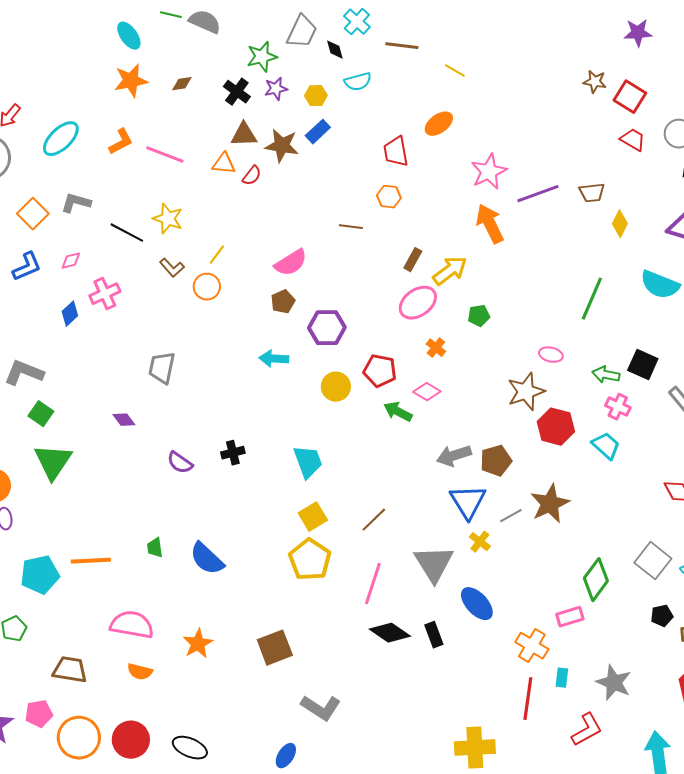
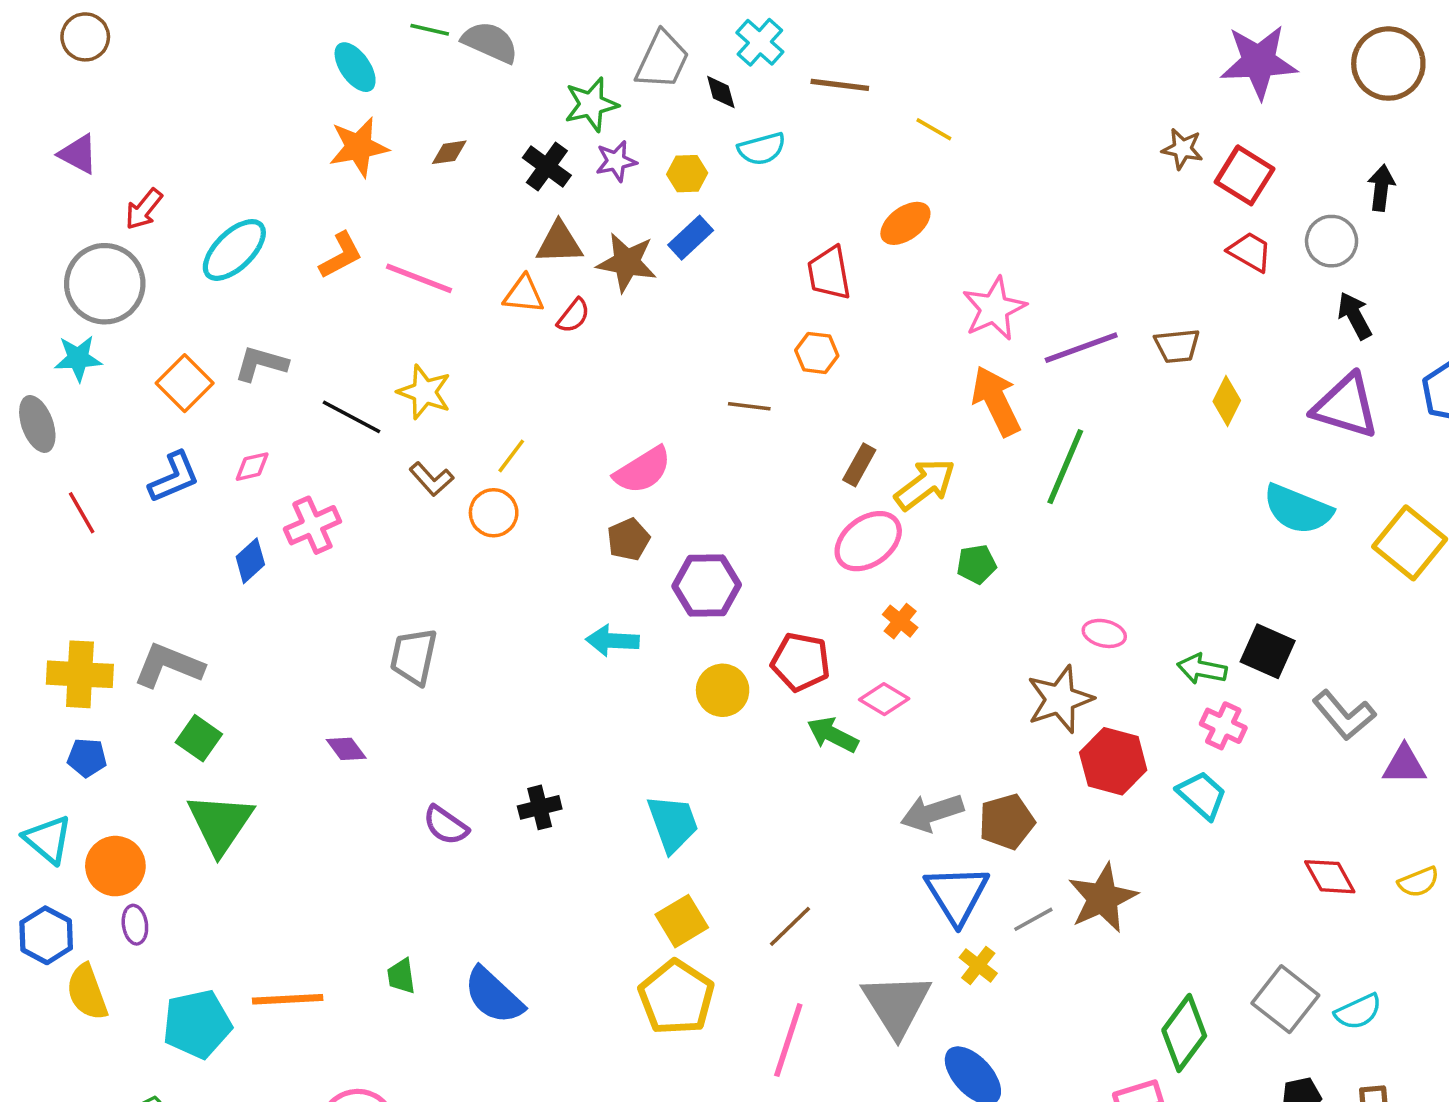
purple star: (638, 33) -> (1259, 62), size x1.5
green line: (592, 299) -> (1065, 467), moved

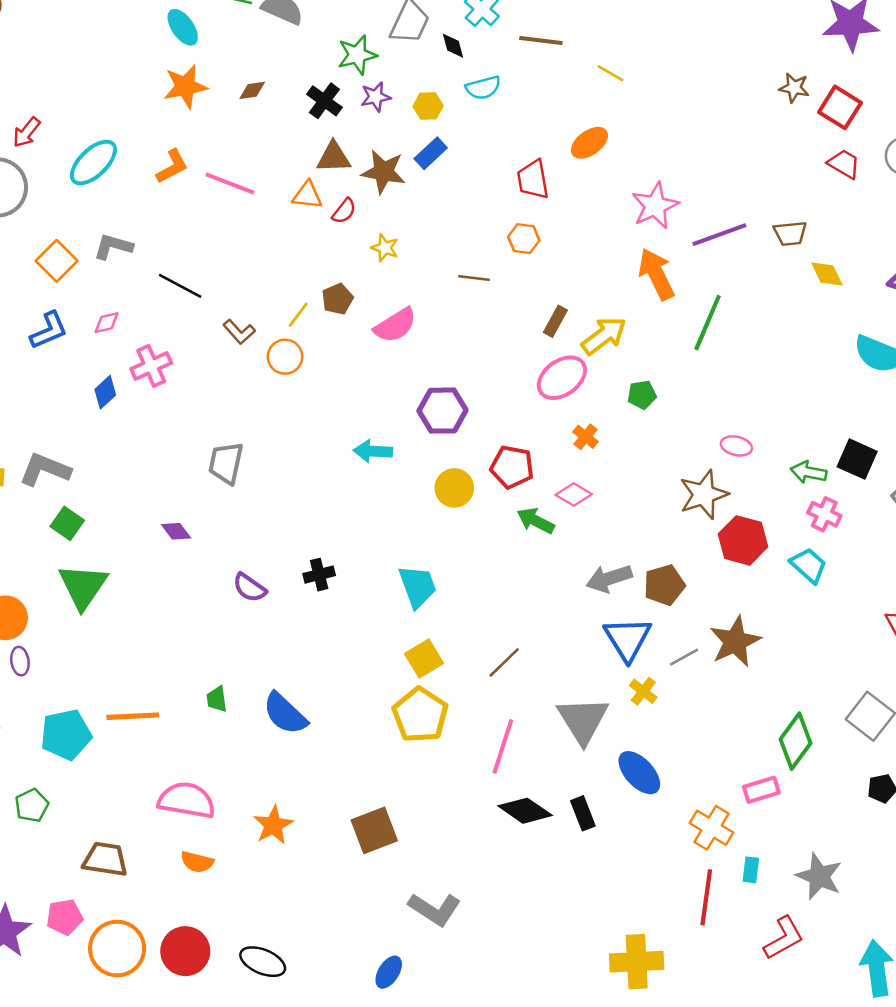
yellow star: (424, 392) -> (385, 248), moved, size x0.7
yellow diamond: (1227, 401) -> (827, 274), turned -52
brown pentagon: (628, 539) -> (338, 299), moved

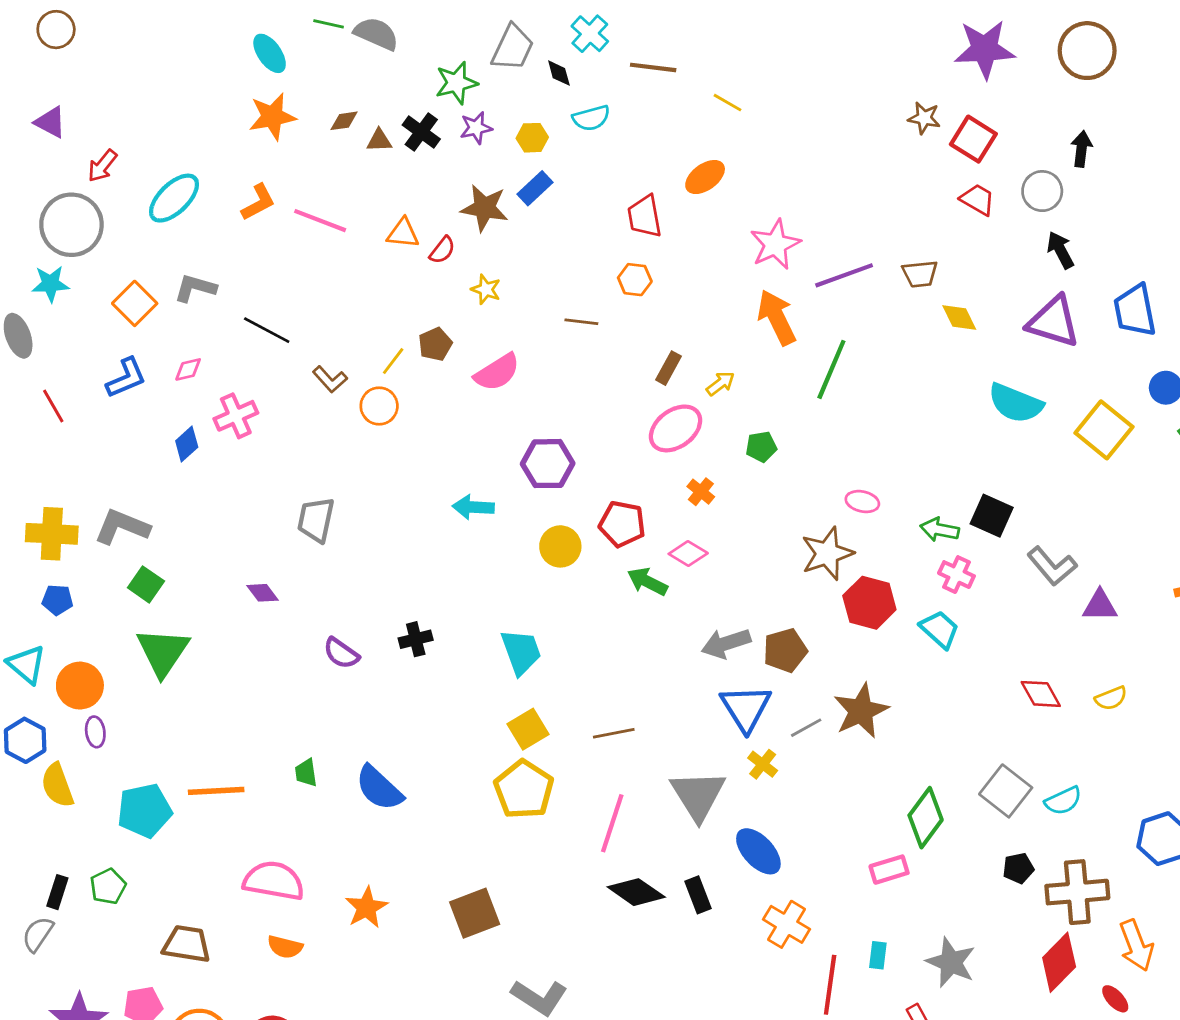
brown triangle: (334, 157) -> (379, 140), moved, size x0.7
yellow arrow: (604, 336) -> (720, 384), size x0.6
brown line: (504, 662) -> (614, 733), turned 33
orange cross: (711, 828) -> (787, 924), moved

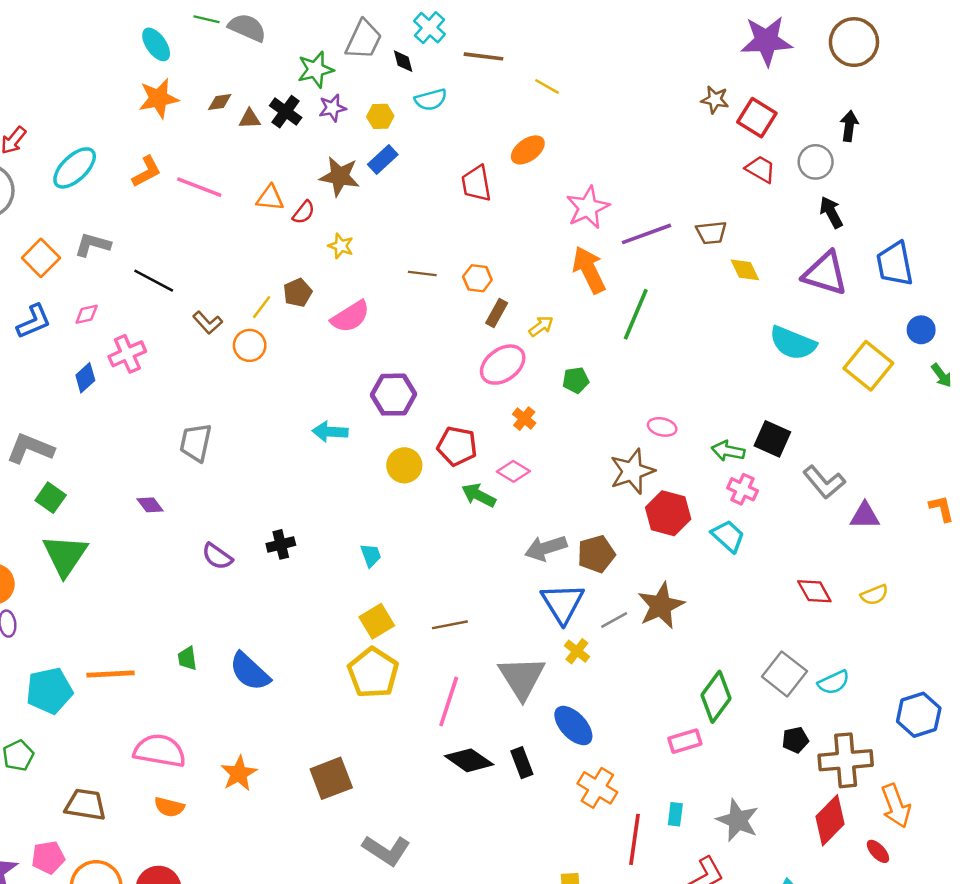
orange hexagon: (635, 280) -> (477, 278), moved
cyan trapezoid: (521, 652) -> (371, 555), size x0.6

